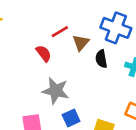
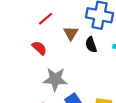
red line: (60, 32) -> (46, 19), moved

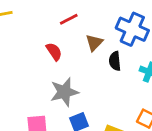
gray star: (55, 79) -> (64, 92), turned -30

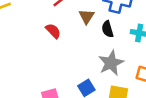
gray star: (64, 92) -> (111, 63), moved

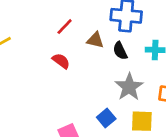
brown triangle: (87, 16) -> (95, 40), turned -42

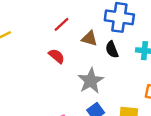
gray star: (129, 87) -> (91, 81), moved

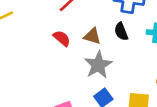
brown triangle: (89, 38) -> (92, 36), moved

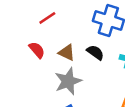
black semicircle: (121, 31) -> (95, 52), turned 138

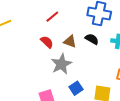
gray star: (68, 81) -> (61, 64), moved

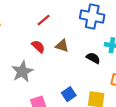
black semicircle: (92, 39) -> (93, 58), moved
gray star: (61, 64) -> (22, 72), moved

